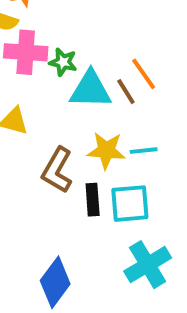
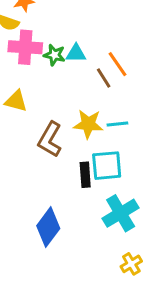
cyan triangle: (91, 90) -> (76, 53), moved, size x0.6
black rectangle: (93, 200) -> (85, 175), moved

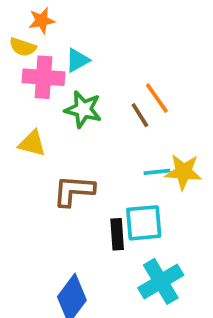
cyan triangle: (76, 53) -> (78, 60), moved, turned -30
green star: (54, 55) -> (83, 109), moved, size x1.4
yellow star: (88, 124) -> (183, 172), moved
brown L-shape: (50, 139) -> (74, 191), turned 64

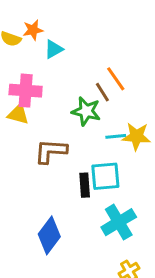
orange star: (42, 21) -> (33, 30), moved
pink cross: (43, 77) -> (26, 91), moved
green star: (83, 109) -> (86, 111), moved

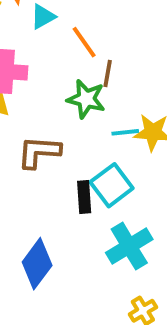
orange line: (116, 79) -> (84, 42), moved
brown line: (102, 92) -> (108, 73), turned 42
cyan square: (105, 176) -> (112, 185), turned -32

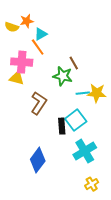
orange line: (84, 42) -> (38, 47), moved
brown line: (108, 73) -> (74, 63), turned -40
brown L-shape: (39, 152) -> (39, 103), turned 120

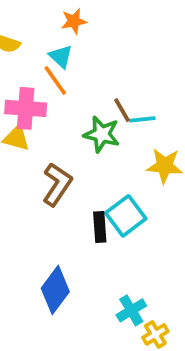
orange star: (27, 21) -> (74, 21), moved
cyan triangle: (41, 34) -> (61, 56), turned -48
cyan line: (83, 93) -> (142, 119), moved
cyan cross: (85, 151) -> (131, 310), moved, size x0.7

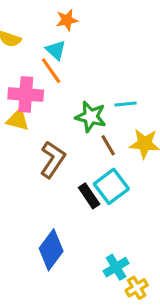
brown line: (122, 110) -> (108, 145), moved
black rectangle: (100, 227) -> (89, 196), turned -30

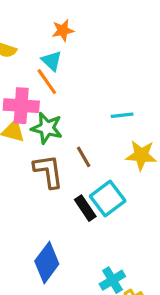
green star: (91, 117) -> (47, 128), moved
brown line: (108, 145) -> (84, 157), moved
brown L-shape: (53, 159) -> (48, 171), turned -42

